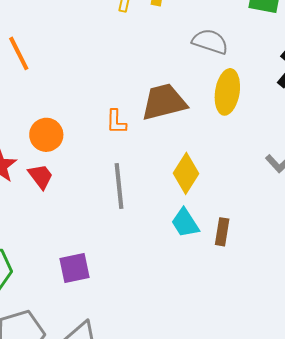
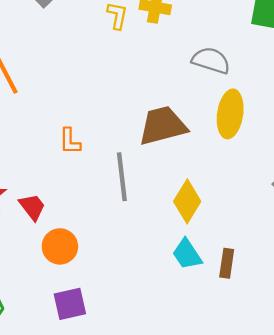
orange L-shape: (116, 122) -> (70, 141), moved
orange circle: (46, 135) -> (60, 246), moved
gray line: (119, 186) -> (122, 177), moved

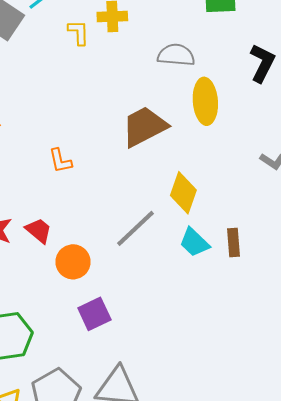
gray line: (122, 177) -> (135, 228), moved, turned 66

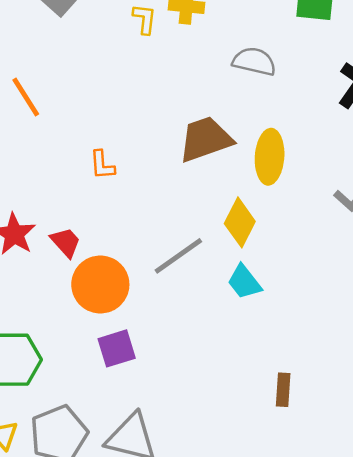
yellow ellipse: (205, 101) -> (270, 157), moved
brown rectangle: (234, 243) -> (283, 390), moved
orange circle: (73, 262) -> (100, 284), size x1.4

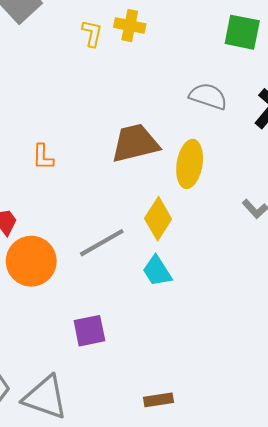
gray semicircle: (254, 61) -> (208, 96), moved
purple square: (117, 348) -> (89, 331), moved
brown rectangle: (283, 390) -> (158, 400), moved, turned 72

